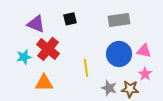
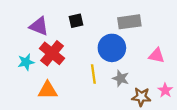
blue circle: (119, 54) -> (112, 48), moved
pink star: (145, 74) -> (165, 90), moved
gray star: (109, 88) -> (121, 78), moved

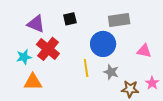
orange triangle: (48, 90) -> (33, 82), moved

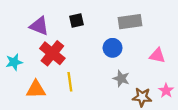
blue circle: (103, 44) -> (113, 48), size x0.7
cyan star: (24, 57) -> (14, 62), moved
yellow line: (86, 68) -> (70, 82), moved

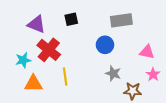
cyan star: (14, 62) -> (23, 60), moved
pink star: (166, 91) -> (153, 74), moved

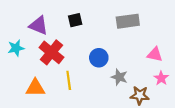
blue circle: (105, 45) -> (99, 58), moved
cyan star: (23, 60) -> (16, 48), moved

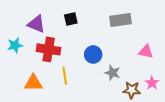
red cross: (51, 52) -> (49, 49), turned -30
pink star: (161, 78) -> (152, 83), moved

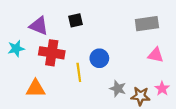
gray rectangle: (121, 20) -> (147, 24), moved
gray star: (112, 73) -> (118, 89), moved
yellow line: (65, 76) -> (79, 72), moved

